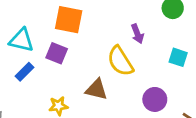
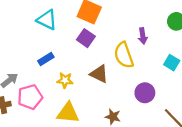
purple square: (57, 53) -> (86, 38), moved
blue rectangle: (24, 72) -> (46, 59), moved

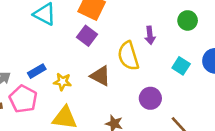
blue rectangle: (46, 59) -> (37, 71), moved
pink pentagon: (30, 97) -> (23, 99), turned -30

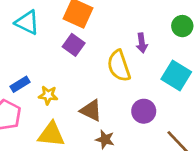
cyan square: (181, 66) -> (176, 75), size x1.5
brown triangle: (100, 76) -> (91, 110), moved

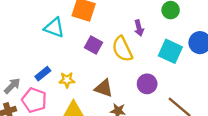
cyan triangle: (27, 22) -> (54, 28), moved
purple square: (74, 45) -> (94, 45), moved

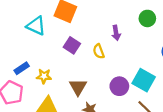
yellow semicircle: (122, 49) -> (99, 51), size x0.6
cyan square: (170, 51) -> (144, 80), moved
brown triangle: (104, 88) -> (78, 87), turned 36

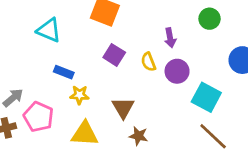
cyan triangle: (36, 26) -> (49, 30), moved
blue rectangle: (22, 68) -> (64, 72), moved, turned 56
purple circle: (119, 86) -> (177, 71), moved

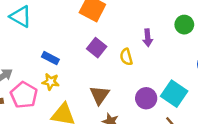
cyan triangle: (49, 30) -> (21, 16), moved
purple circle: (177, 71) -> (146, 98), moved
yellow star: (79, 95) -> (51, 82), moved

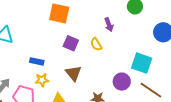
brown triangle: (100, 95) -> (73, 73), moved
purple circle: (146, 98) -> (122, 82), moved

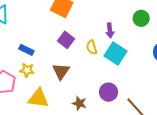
cyan square: (142, 63) -> (115, 53), moved

